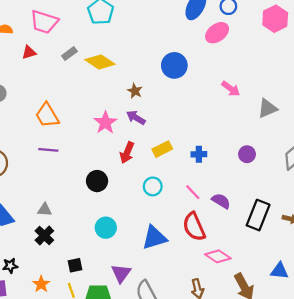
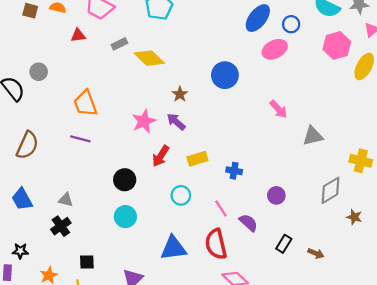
purple circle: (247, 154) -> (276, 195), moved
black rectangle: (258, 215) -> (284, 244), size x0.6
cyan circle: (106, 228) -> (125, 217), moved

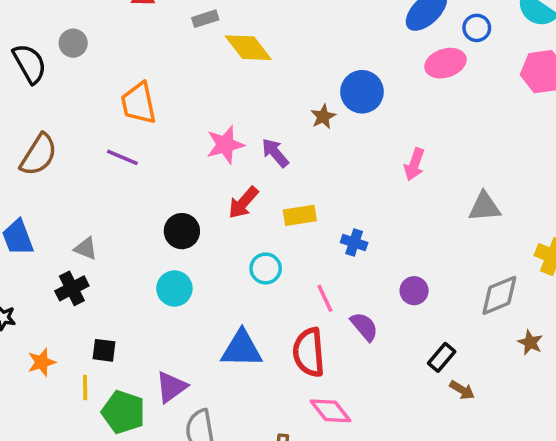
brown star: (180, 94) -> (323, 117), moved
pink arrow: (279, 109) -> (414, 164), moved, turned 54
black rectangle: (284, 244) -> (442, 357), moved

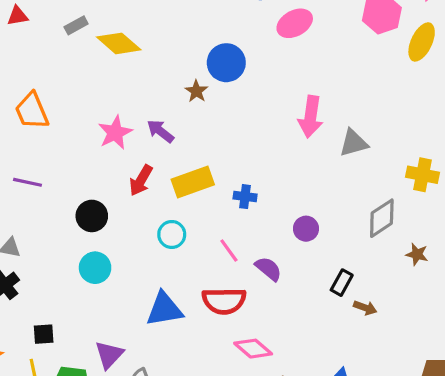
purple line: (122, 157) -> (28, 182), moved
pink arrow: (414, 164) -> (311, 117), moved, size x1.4
yellow rectangle: (300, 215) -> (193, 182), size x1.4
red semicircle: (309, 352) -> (224, 301), turned -75

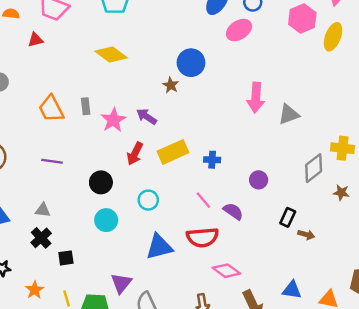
gray rectangle: (76, 25) -> (86, 106), moved, turned -63
yellow cross: (423, 175) -> (343, 148), moved
cyan circle: (172, 234) -> (148, 200), moved
black square: (44, 334) -> (66, 258), moved

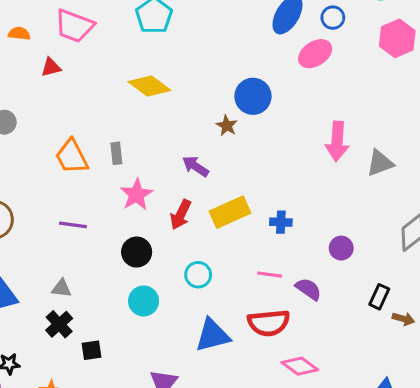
pink star: (113, 120) -> (136, 195), moved
pink line: (203, 200) -> (270, 275), turned -42

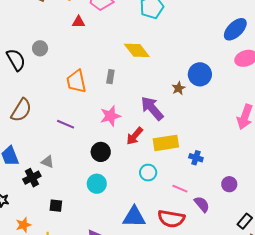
gray rectangle: (116, 153) -> (110, 77), moved
purple arrow: (195, 166) -> (152, 108), size x1.5
cyan circle: (198, 275) -> (148, 173), moved
black cross: (59, 324) -> (32, 178), moved

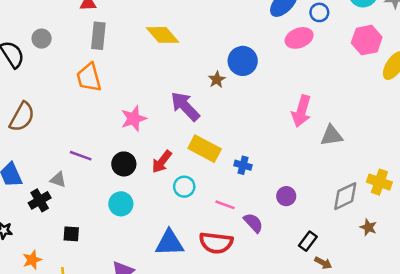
gray rectangle: (110, 77) -> (98, 36), moved, size x1.5
purple line: (66, 124) -> (81, 156), moved
red arrow: (135, 136) -> (162, 162), moved
yellow rectangle: (166, 143) -> (205, 149), turned 40

